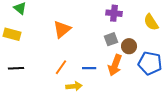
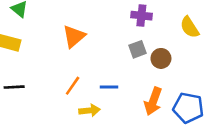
blue pentagon: (150, 63) -> (188, 108), moved
orange arrow: (115, 65) -> (153, 101), moved

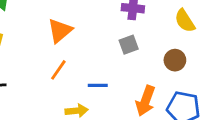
brown circle: (161, 58) -> (175, 60), moved
orange line: (73, 86) -> (58, 70), moved

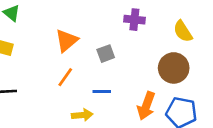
gray square: (129, 45) -> (106, 54), moved
brown circle: (175, 60) -> (174, 68), size x1.5

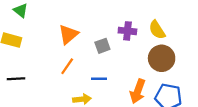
purple cross: (134, 20) -> (127, 31), moved
yellow semicircle: (183, 31) -> (157, 30), moved

